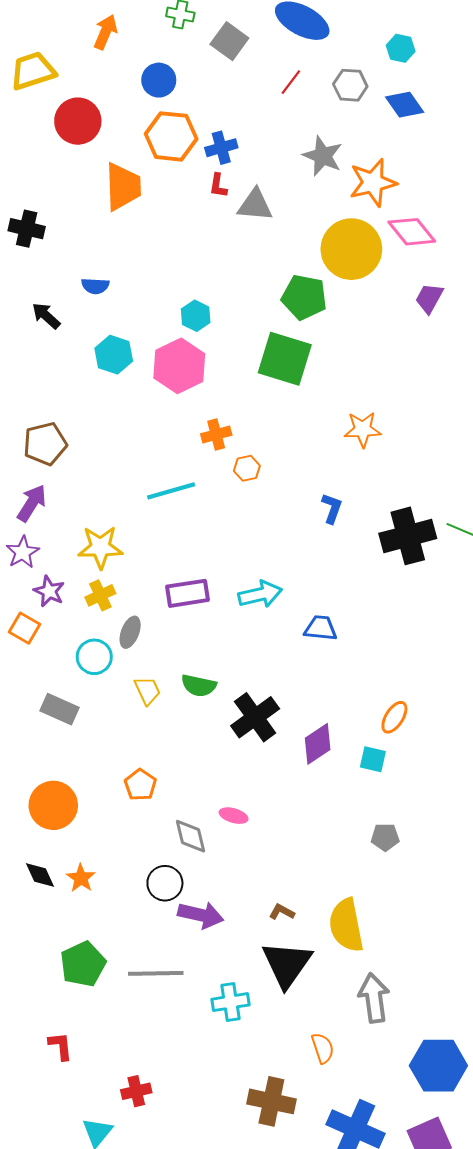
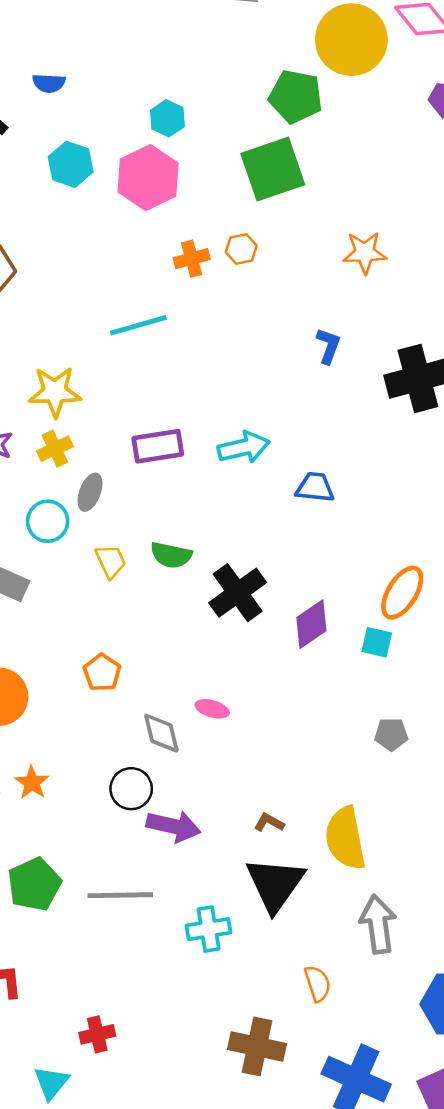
green square: (285, 359) -> (273, 169), turned -36
orange hexagon: (247, 468) -> (241, 249), moved
orange ellipse: (394, 717) -> (402, 593), size x1.4

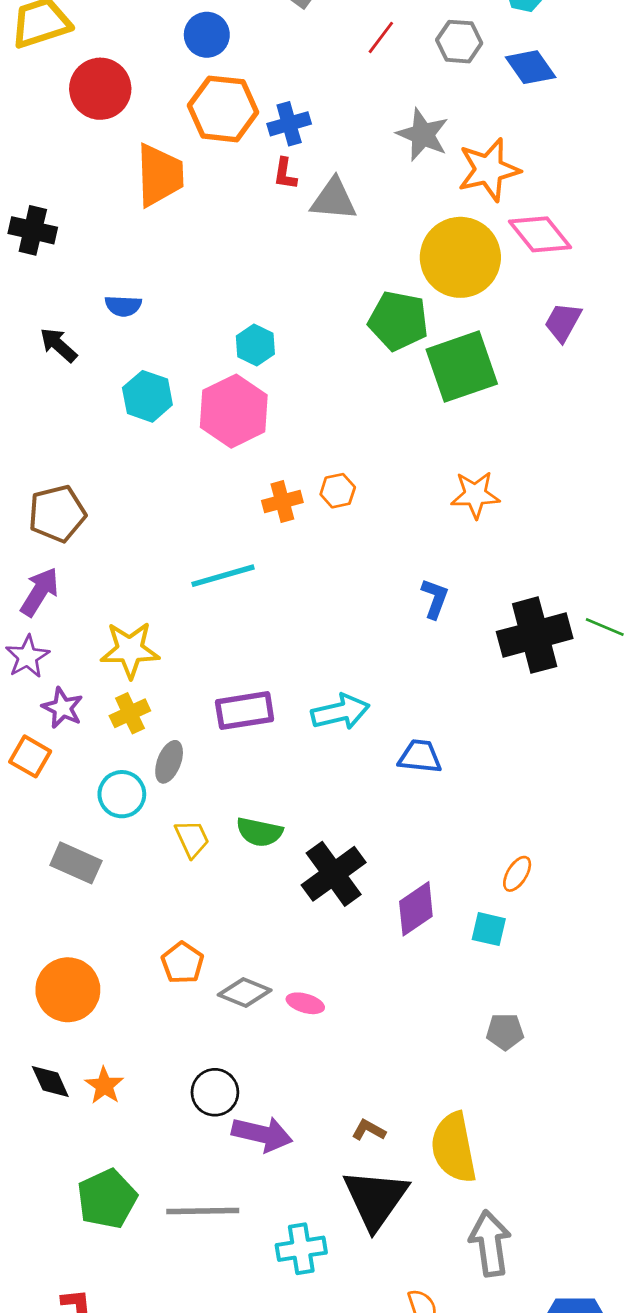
green square: (273, 169) -> (462, 367), moved
orange ellipse: (402, 593) -> (517, 874), size x0.6
gray diamond: (161, 733) -> (245, 992), moved, turned -54

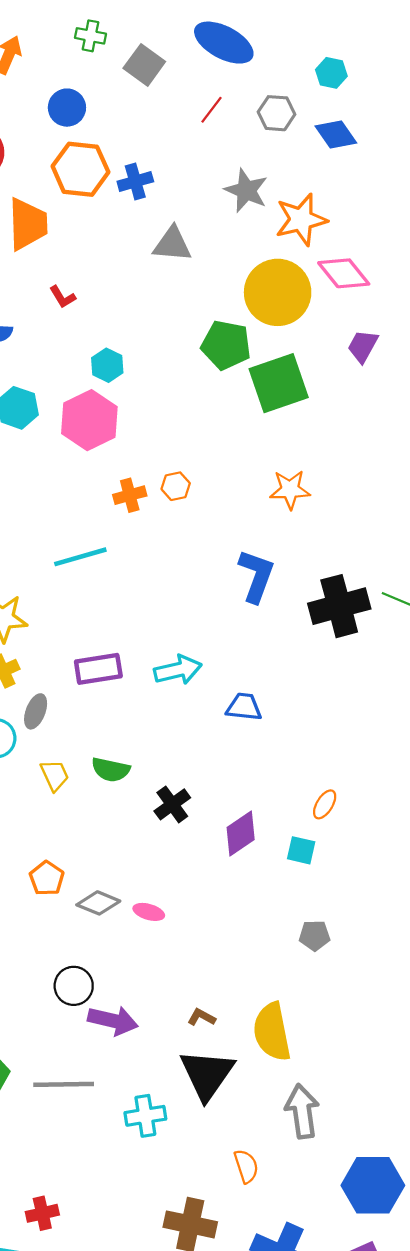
red L-shape: (285, 174) -> (62, 297), moved, turned -40
blue L-shape: (435, 599) -> (256, 576), size x1.6
black cross: (334, 874) -> (172, 804), size x0.7

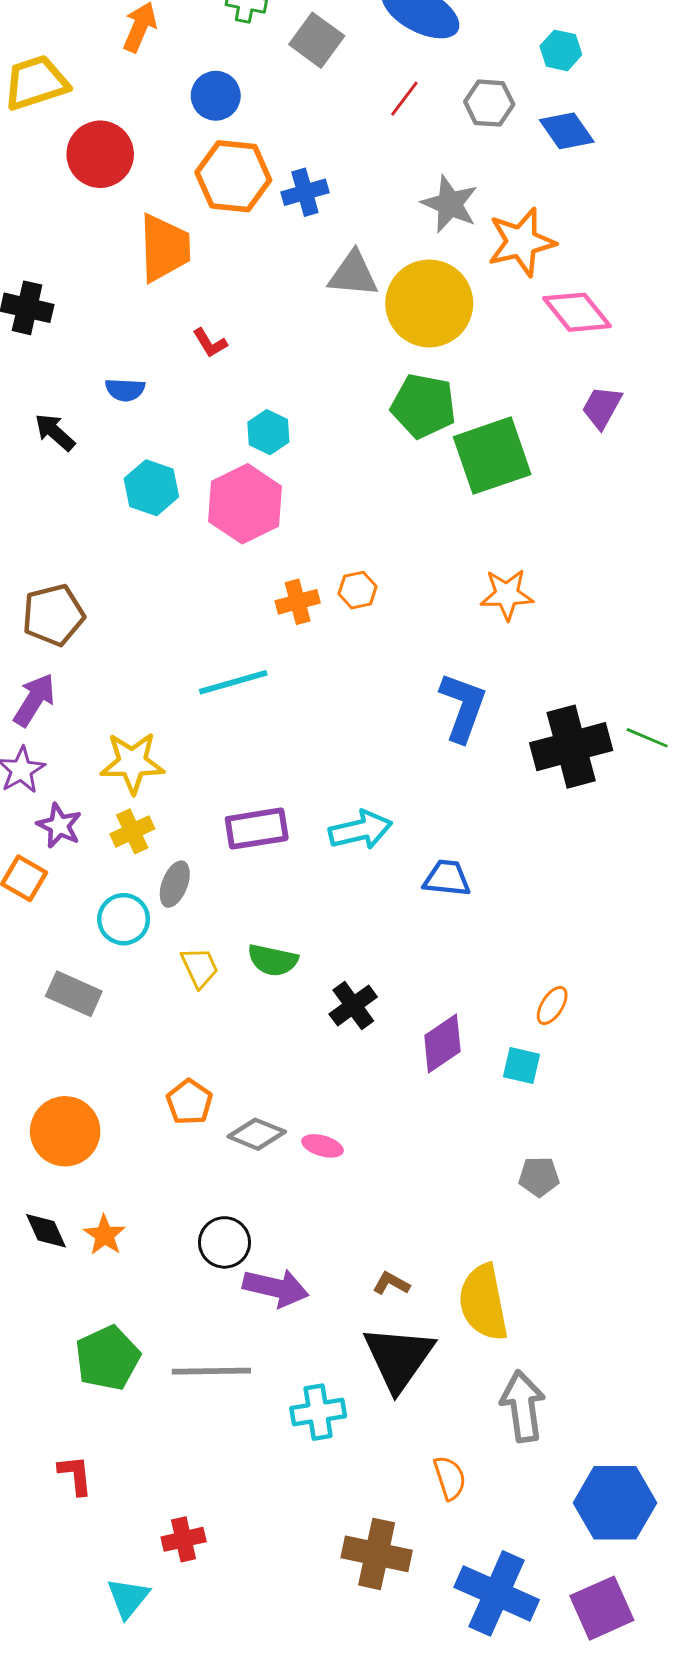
yellow circle: (278, 292) -> (429, 303), moved

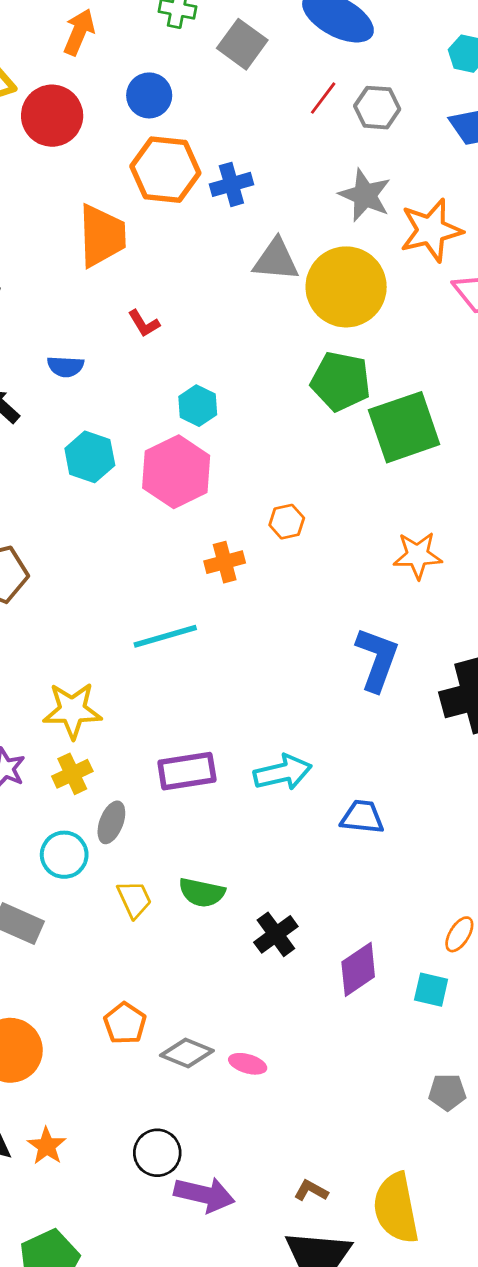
gray hexagon: (489, 103) -> (377, 108), moved
red circle: (100, 154) -> (52, 116), moved
orange hexagon: (358, 590) -> (287, 522), moved

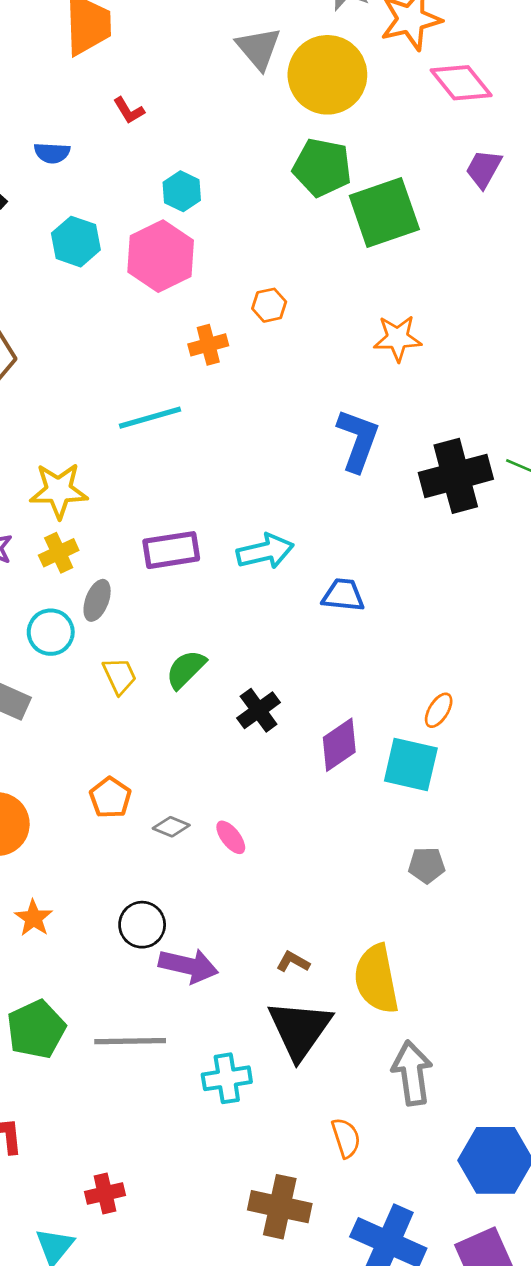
gray triangle: (276, 260) -> (259, 48), turned 45
green semicircle: (202, 892) -> (186, 669), turned 123
cyan square: (431, 990) -> (411, 765), size x1.6
gray diamond: (187, 1053) -> (171, 827), size x0.7
pink ellipse: (248, 1064) -> (231, 837), turned 36

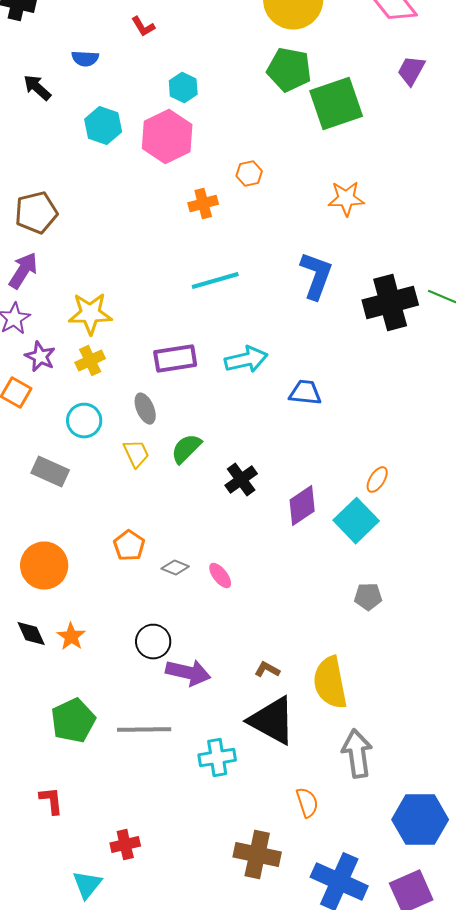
cyan line: (150, 418) -> (215, 281), moved
gray ellipse: (97, 600) -> (145, 409), moved, turned -44
cyan square: (411, 765) -> (356, 521), turned 33
black triangle: (300, 1029) -> (272, 721), turned -36

